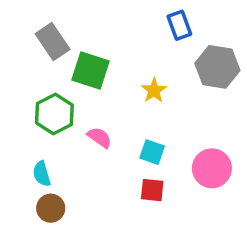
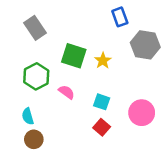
green square: (91, 71) -> (74, 56), moved
red square: (152, 190) -> (102, 127), turned 35

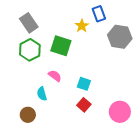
yellow star: (103, 61) -> (82, 26), moved
green hexagon: (36, 76) -> (30, 50), moved
pink circle: (142, 113) -> (120, 112), moved
cyan semicircle: (28, 116) -> (42, 94), moved

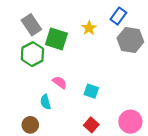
blue rectangle: (99, 14) -> (118, 16), moved, turned 56
green square: (61, 46) -> (56, 39), moved
red square: (84, 105) -> (91, 125), moved

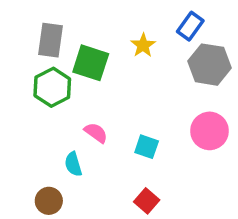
gray rectangle: (31, 25) -> (51, 40), turned 42
pink circle: (130, 122) -> (210, 131), moved

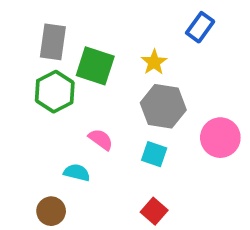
yellow star: (143, 45) -> (154, 62), moved
gray hexagon: (210, 65) -> (163, 106), moved
cyan semicircle: (73, 164) -> (77, 173), turned 120

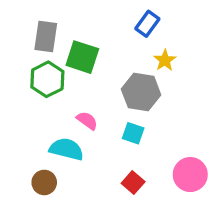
blue rectangle: (200, 27) -> (147, 24), moved
yellow star: (154, 62) -> (165, 60), moved
pink circle: (220, 138) -> (190, 175), moved
cyan semicircle: (77, 173) -> (66, 149), size x1.5

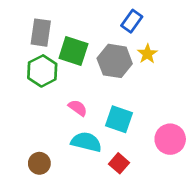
gray hexagon: (141, 92) -> (115, 61), moved
cyan square: (133, 133) -> (119, 119), size x1.4
cyan semicircle: (66, 149) -> (86, 142), moved
pink circle: (190, 175) -> (170, 139), moved

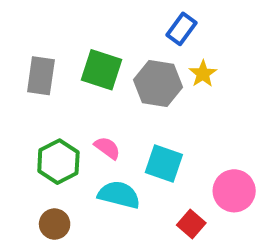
gray rectangle: (41, 33) -> (41, 76), moved
green hexagon: (42, 71) -> (58, 162), moved
red square: (119, 163) -> (191, 224), moved

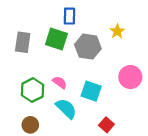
blue rectangle: (181, 29) -> (69, 16), moved, turned -35
yellow star: (203, 74) -> (117, 31), moved
pink circle: (234, 191) -> (130, 77), moved
cyan semicircle: (119, 195) -> (66, 109), turned 30

